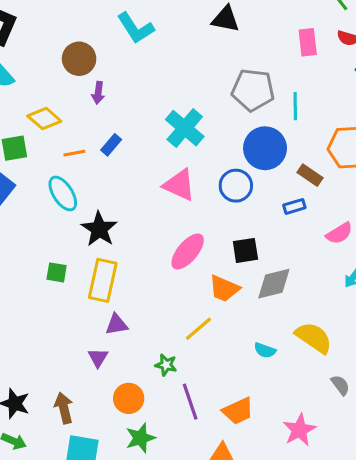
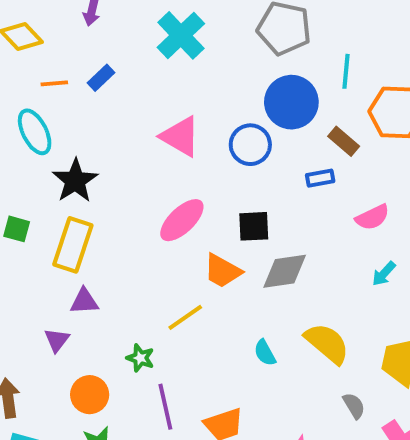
cyan line: (295, 106) -> (346, 71), moved
cyan cross: (185, 128) -> (181, 35), moved
cyan semicircle: (265, 350) -> (265, 353), turned 35

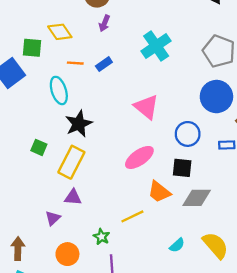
blue circle: (250, 145) -> (188, 134), moved
cyan semicircle: (265, 353) -> (177, 245), turned -112

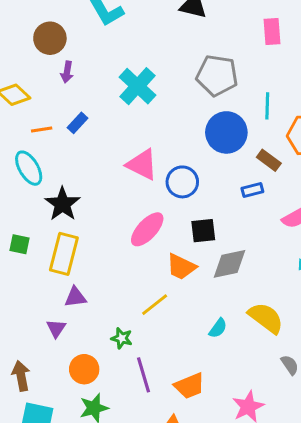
blue circle: (188, 134) -> (182, 182), moved

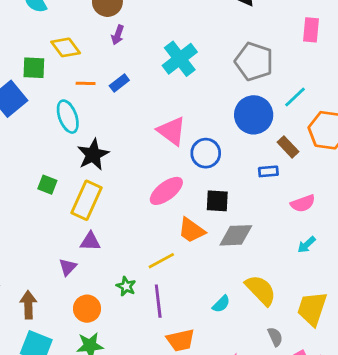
cyan line: (267, 106) -> (295, 97), turned 35
cyan semicircle: (218, 328) -> (221, 304), moved
purple line: (143, 375) -> (158, 301), moved

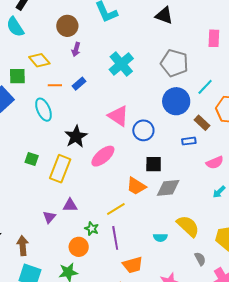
black star: (93, 155) -> (76, 137), moved
pink ellipse: (166, 191) -> (103, 156), moved
purple triangle: (90, 241) -> (70, 205), moved
cyan semicircle: (221, 304) -> (160, 238), turned 48
orange circle: (87, 309) -> (79, 247), moved

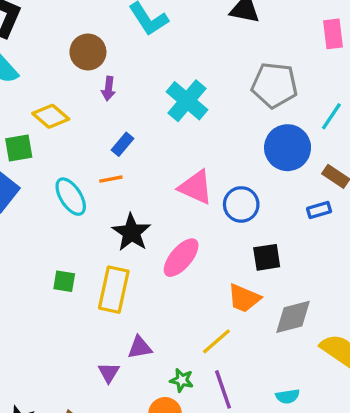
orange line: (55, 85) -> (111, 179), moved
gray diamond: (168, 188) -> (293, 317), moved
cyan semicircle: (160, 238) -> (288, 396), moved

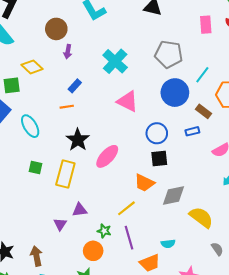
pink triangle: (196, 187) -> (128, 101), moved
cyan ellipse: (71, 197) -> (30, 126), moved
blue circle: (241, 204) -> (157, 133), moved

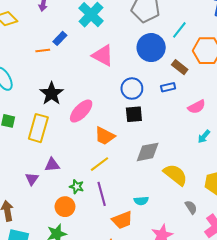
blue rectangle: (75, 86) -> (60, 38), moved
orange line: (67, 107) -> (43, 50), moved
orange trapezoid: (144, 183) -> (105, 136), moved

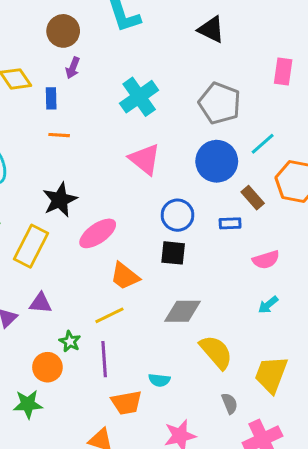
blue rectangle: (60, 38) -> (51, 98), moved, turned -56

